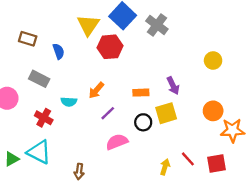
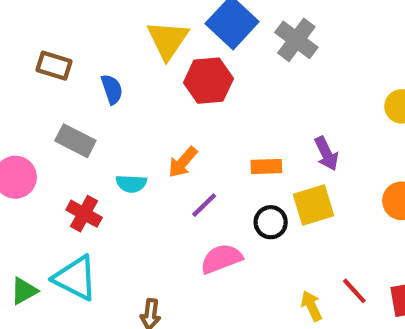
yellow arrow: (165, 167) -> (311, 306), turned -42

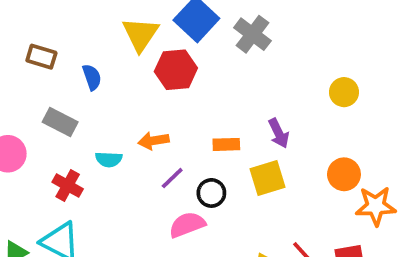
orange arrow: (183, 162) -> (154, 141), turned 40
black circle: (271, 222) -> (211, 193), moved

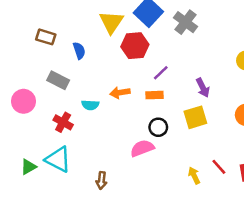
orange rectangle: (226, 144) -> (155, 95), moved
purple line: (172, 178) -> (161, 73), moved

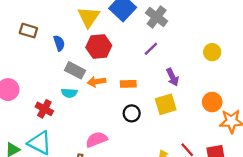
red hexagon: (135, 46) -> (99, 46), moved
purple line: (161, 73) -> (151, 49), moved
gray rectangle: (58, 80) -> (75, 70), moved
pink semicircle: (142, 148) -> (97, 139), moved

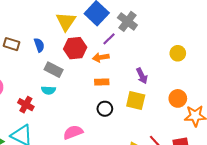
brown rectangle: (28, 31) -> (11, 44), moved
purple line: (151, 49) -> (109, 39), moved
orange arrow: (97, 82) -> (101, 57), moved
yellow square: (166, 104) -> (136, 100), turned 30

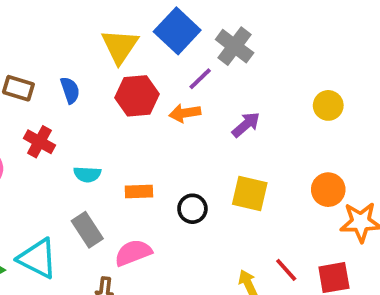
gray rectangle: (54, 70) -> (87, 230), moved, turned 30
purple arrow: (142, 76) -> (246, 125), moved, turned -105
orange rectangle: (102, 82) -> (139, 192), moved
red cross: (26, 105) -> (39, 142), moved

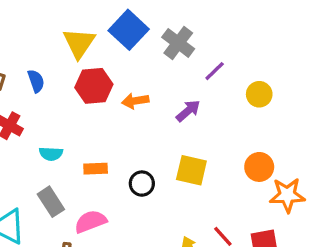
purple line: (200, 79) -> (215, 71), moved

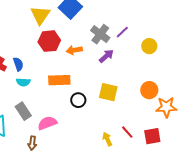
gray cross: (178, 43) -> (100, 34), moved
blue semicircle: (36, 81) -> (18, 64), moved
orange rectangle: (96, 169) -> (59, 80), moved, size x1.5

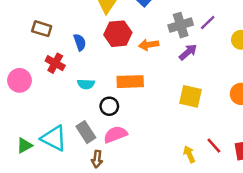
gray cross: (100, 34) -> (181, 25), turned 36
blue semicircle: (18, 64) -> (80, 42), moved
black circle: (78, 100) -> (109, 106), moved
gray rectangle: (23, 111) -> (86, 132), moved

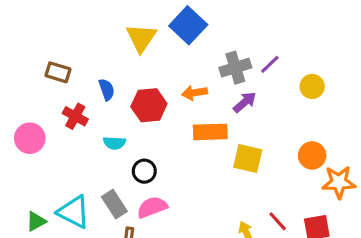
red hexagon: (118, 34) -> (149, 105), moved
orange rectangle: (130, 82) -> (210, 132), moved

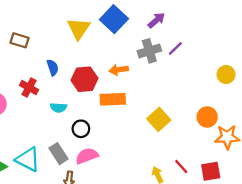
brown rectangle: (58, 72) -> (20, 40), moved
yellow circle: (312, 86) -> (226, 75), moved
purple arrow: (245, 102) -> (156, 20), moved
orange rectangle: (210, 132) -> (113, 99), moved
yellow square: (248, 159) -> (159, 119), turned 35

